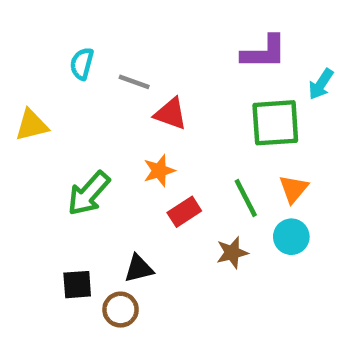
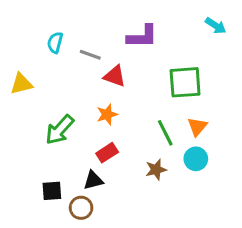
purple L-shape: (264, 52) -> (142, 36), moved
cyan arrow: (321, 84) -> (216, 26), moved, turned -90
red rectangle: (184, 212) -> (107, 153), moved

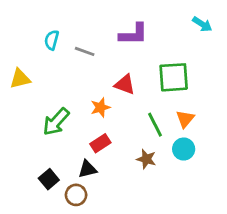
red triangle: (115, 76) -> (125, 84), moved
brown star: (156, 170) -> (146, 159), turned 30
black square: (52, 191) -> (49, 179), turned -36

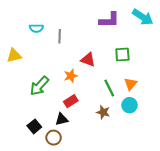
cyan arrow: (202, 24) -> (143, 17), size x1.5
purple L-shape: (133, 34) -> (109, 20), moved
cyan semicircle: (52, 40) -> (36, 28), turned -104
gray line: (85, 51) -> (60, 36), turned 72
green square: (174, 77) -> (122, 55), size x0.7

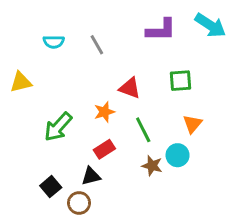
gray line: (60, 36) -> (97, 45), moved, turned -32
green line: (109, 88) -> (143, 130), moved
cyan circle: (130, 105) -> (178, 155), moved

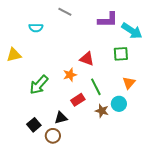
cyan arrow: (210, 25) -> (132, 31), moved
gray line: (97, 45) -> (65, 12), moved, turned -32
red rectangle: (104, 149) -> (78, 100), moved

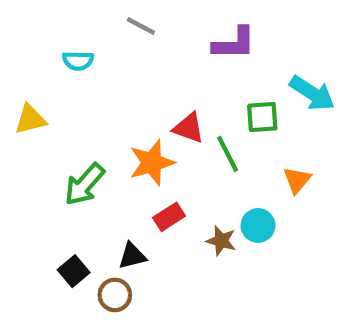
cyan arrow: (132, 31) -> (312, 93), moved
orange star: (70, 75) -> (152, 163), size x1.5
orange triangle: (129, 83) -> (297, 180), moved
green line: (96, 87) -> (228, 154), moved

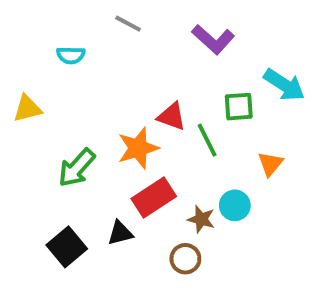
purple L-shape: (234, 43) -> (213, 39), turned 42
red rectangle: (169, 217) -> (154, 197), size x1.5
black square: (74, 271) -> (67, 247), size x1.4
brown circle: (115, 295) -> (185, 259), moved

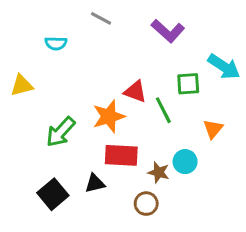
red rectangle: (154, 197) -> (121, 155), turned 36

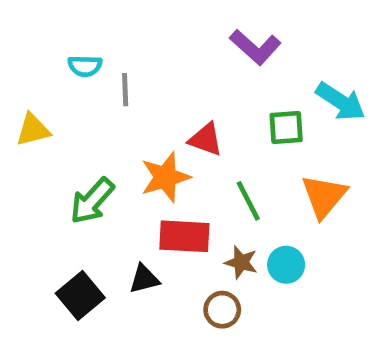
gray line: (101, 18) -> (125, 90), moved, turned 60
green line: (163, 110) -> (248, 201), moved
orange triangle: (213, 129) -> (324, 196), size x1.5
cyan circle: (185, 162) -> (286, 265), moved

